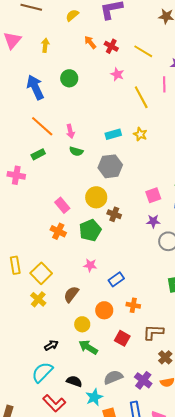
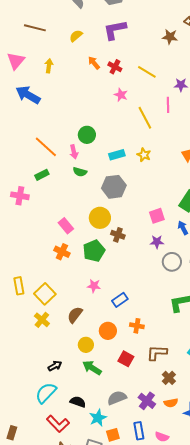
green circle: (69, 78) -> (87, 135), moved
blue arrow: (35, 87) -> (28, 95), moved, turned -35

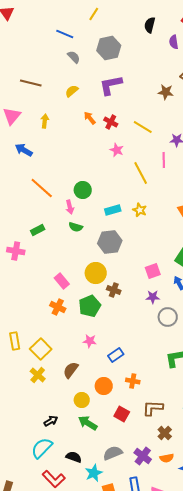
blue arrow: (28, 95) -> (24, 150), size x0.7
orange line: (46, 147) -> (42, 188), moved

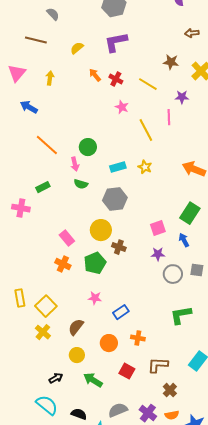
gray semicircle: (74, 57) -> (53, 14), moved
brown star: (166, 92) -> (171, 62), moved
yellow circle: (82, 400) -> (77, 355), moved
cyan semicircle: (42, 448) -> (47, 405), turned 85

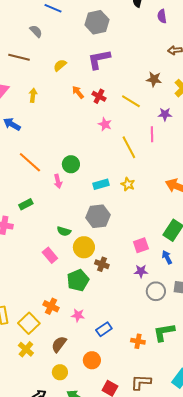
green semicircle: (81, 184) -> (64, 231), moved
orange cross: (63, 264) -> (51, 306), moved
orange cross: (138, 338) -> (138, 341), moved

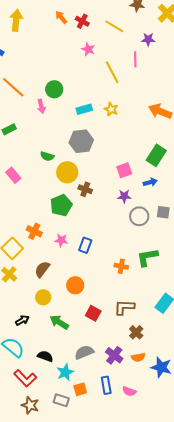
yellow arrow: (33, 95) -> (16, 20), size x1.5
pink rectangle: (50, 255) -> (13, 175), moved
blue arrow: (167, 257) -> (150, 182), turned 104
blue rectangle: (104, 329) -> (85, 245), moved, turned -35

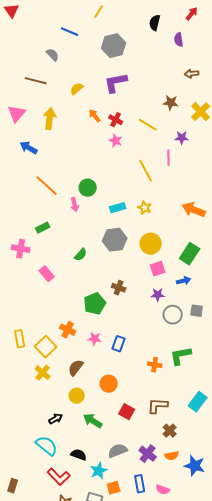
pink star: (88, 49) -> (116, 141), moved
green semicircle: (47, 156) -> (81, 255), turned -64
yellow circle: (67, 172) -> (151, 244), moved

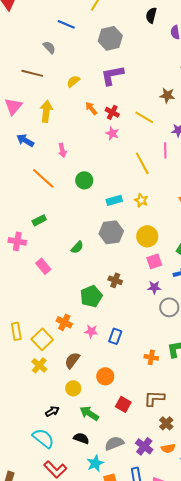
pink arrow: (75, 205) -> (62, 150), moved
black semicircle: (79, 455) -> (81, 438), moved

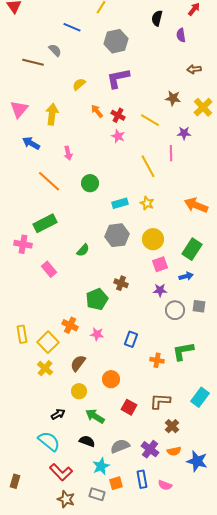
brown line: (32, 73) -> (33, 62), moved
green rectangle: (39, 220) -> (45, 223), size x1.6
blue rectangle: (115, 336) -> (131, 339), moved

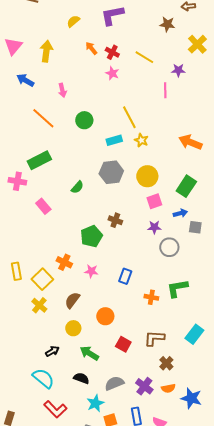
brown star: (173, 98) -> (167, 24), moved
yellow line: (148, 166) -> (129, 117), moved
gray square: (199, 306) -> (195, 227), moved

